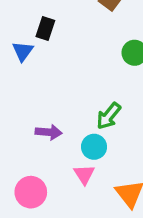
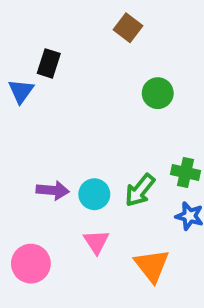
green arrow: (109, 116) -> (140, 190), moved
cyan circle: (94, 147) -> (94, 194), moved

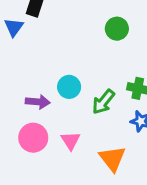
cyan circle: (94, 194) -> (69, 87), moved
pink circle: (31, 264) -> (33, 138), moved

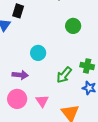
cyan circle: (69, 87) -> (38, 53), moved

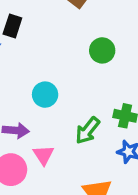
pink triangle: (42, 101) -> (43, 155), moved

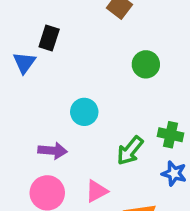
pink triangle: (43, 155) -> (97, 191), moved, turned 35

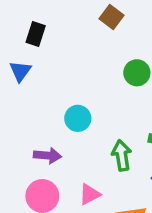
black rectangle: (49, 38) -> (36, 34), moved
green arrow: (130, 151) -> (122, 155), turned 132

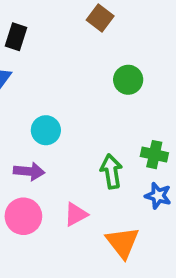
cyan circle: (78, 118) -> (46, 130), moved

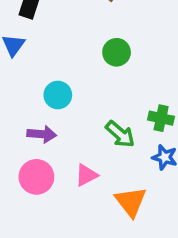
green circle: (128, 80) -> (117, 52), moved
green arrow: (111, 171) -> (120, 134), turned 140

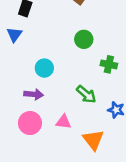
green cross: (161, 118) -> (109, 64), moved
pink triangle: (86, 175) -> (63, 122), turned 35

